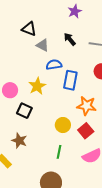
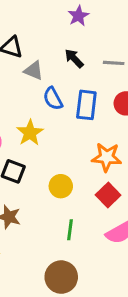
blue semicircle: (54, 65) -> (53, 99), turned -105
blue rectangle: (70, 80) -> (86, 105), moved
yellow circle: (63, 125) -> (61, 186), moved

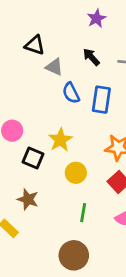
yellow star: (30, 133) -> (60, 140), moved

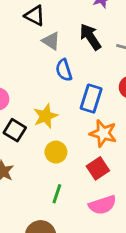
black arrow: (91, 57) -> (90, 37), size x1.4
blue rectangle: (101, 100) -> (91, 99), moved

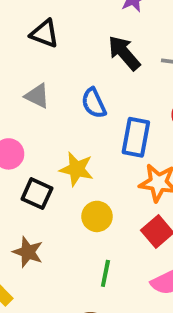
gray triangle: (51, 41) -> (37, 96), moved
yellow star: (46, 116) -> (77, 169), turned -30

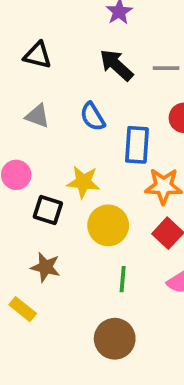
yellow circle: (97, 216) -> (108, 225), size x1.4

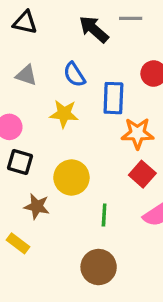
gray line: (166, 68) -> (131, 18), moved
yellow star: (83, 182) -> (64, 114), moved
black square: (48, 210) -> (20, 162), moved
yellow circle: (108, 225) -> (71, 177), moved

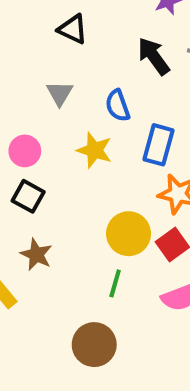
gray triangle: (26, 75) -> (60, 93), turned 30
yellow circle: (71, 177) -> (129, 234), moved

